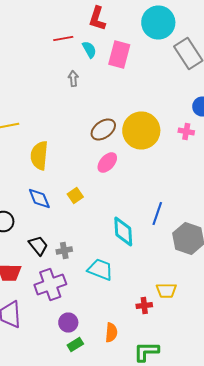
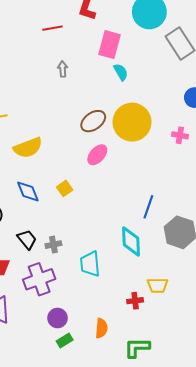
cyan semicircle: (89, 50) -> (121, 72), moved
pink cross: (186, 132) -> (180, 135), moved
yellow semicircle: (39, 156) -> (28, 148), turned -116
cyan diamond: (123, 232) -> (131, 241), moved
cyan trapezoid: (100, 270) -> (90, 264), turned -116

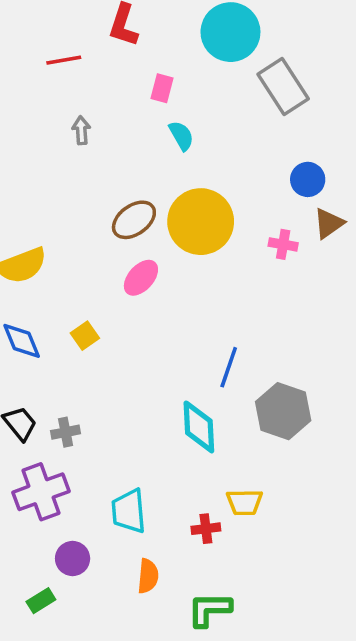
pink rectangle: (110, 45) -> (162, 88), size x0.6
cyan trapezoid: (90, 264) -> (129, 511), moved
green rectangle: (65, 340) -> (41, 601), moved

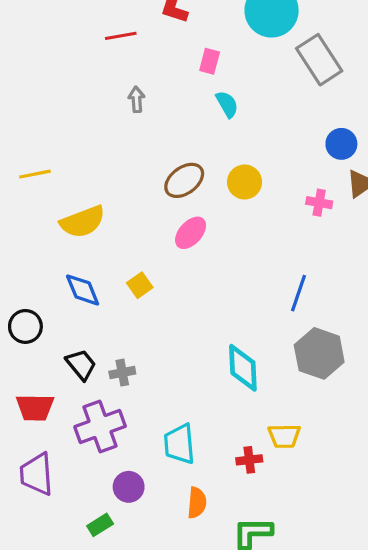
yellow circle: (201, 222) -> (245, 182), size x0.6
blue line: (229, 367) -> (299, 293), moved

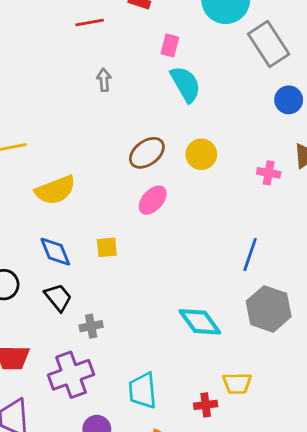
cyan semicircle: (227, 104) -> (186, 84), size x1.5
blue circle: (341, 144) -> (289, 100), moved
yellow square: (140, 285) -> (107, 247), turned 30
black trapezoid: (81, 365) -> (58, 297), moved
cyan diamond: (243, 368) -> (200, 322), turned -33

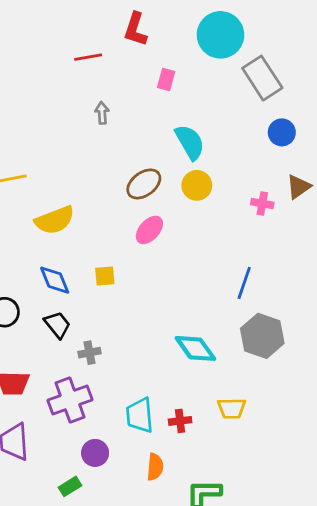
cyan semicircle: (186, 84) -> (190, 142), moved
red cross: (206, 405) -> (180, 421), moved

